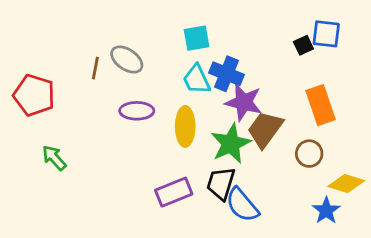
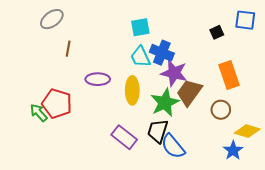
blue square: (326, 34) -> (245, 20), moved
gray ellipse: (127, 60) -> (52, 19), moved, turned -70
red pentagon: (34, 95) -> (57, 104), moved
purple rectangle: (174, 192) -> (124, 137), turned 60

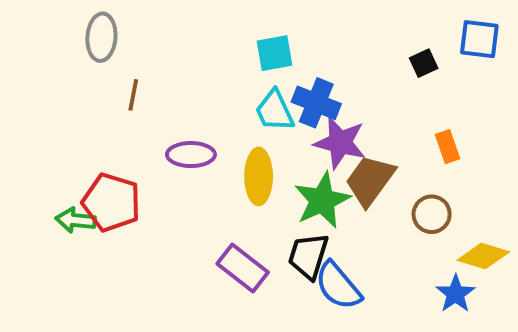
gray ellipse: (52, 19) -> (101, 37), turned -50
orange rectangle: (229, 75) -> (448, 147), size x0.6
green arrow: (39, 113) -> (76, 220), turned -42

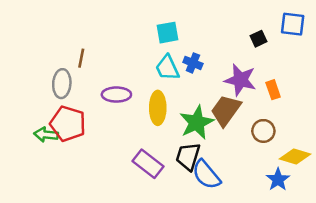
gray ellipse: (101, 37) -> (62, 84), moved
blue cross: (316, 103) -> (193, 63), size x0.7
purple star: (340, 143) -> (240, 80), moved

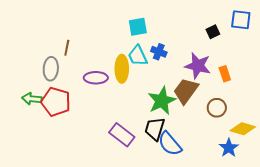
yellow ellipse: (158, 108) -> (122, 69), moved
green arrow: (46, 135) -> (32, 99), moved

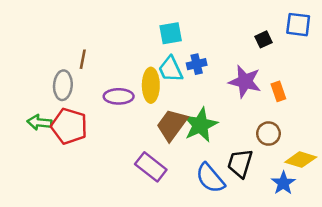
blue cross: (159, 52) -> (197, 64), turned -35
brown trapezoid: (186, 91) -> (172, 125), moved
black trapezoid: (155, 129) -> (240, 163), moved

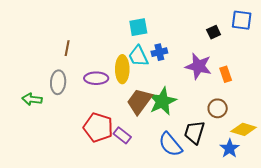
gray ellipse: (63, 85) -> (58, 82), moved
red pentagon: (69, 126) -> (98, 127), moved
purple rectangle: (151, 167) -> (122, 135), size x0.7

